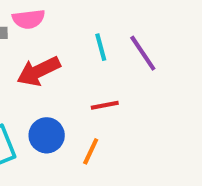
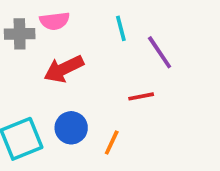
cyan line: (101, 47) -> (121, 28), moved
red line: (105, 105) -> (141, 96), moved

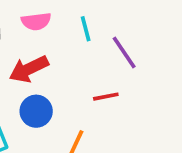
pink semicircle: (55, 21) -> (36, 21), moved
blue circle: (71, 128) -> (36, 111), moved

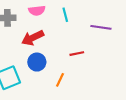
purple line: (124, 53) -> (101, 27), moved, turned -48

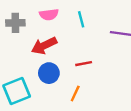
red line: (77, 54) -> (84, 64), moved

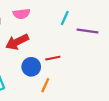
cyan line: (81, 19) -> (65, 18), moved, turned 40
blue circle: (49, 73) -> (31, 67), moved

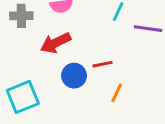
orange line: (45, 85) -> (117, 93), moved

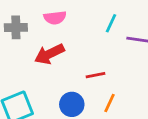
blue circle: (74, 76) -> (72, 104), moved

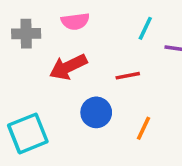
red line: (96, 75) -> (128, 76), moved
blue circle: (72, 104) -> (96, 112), moved

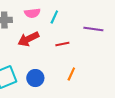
cyan line: (145, 28) -> (54, 17), moved
blue circle: (96, 112) -> (35, 78), moved

